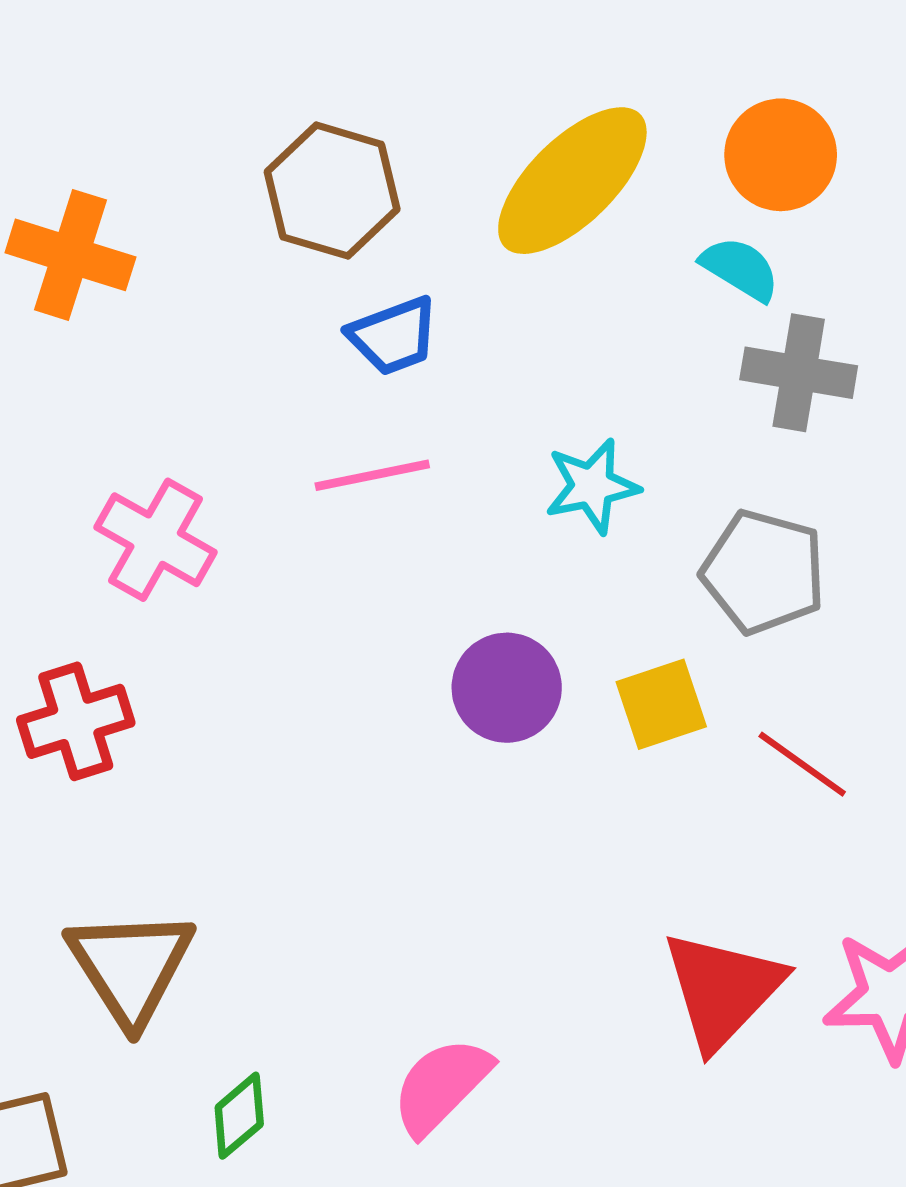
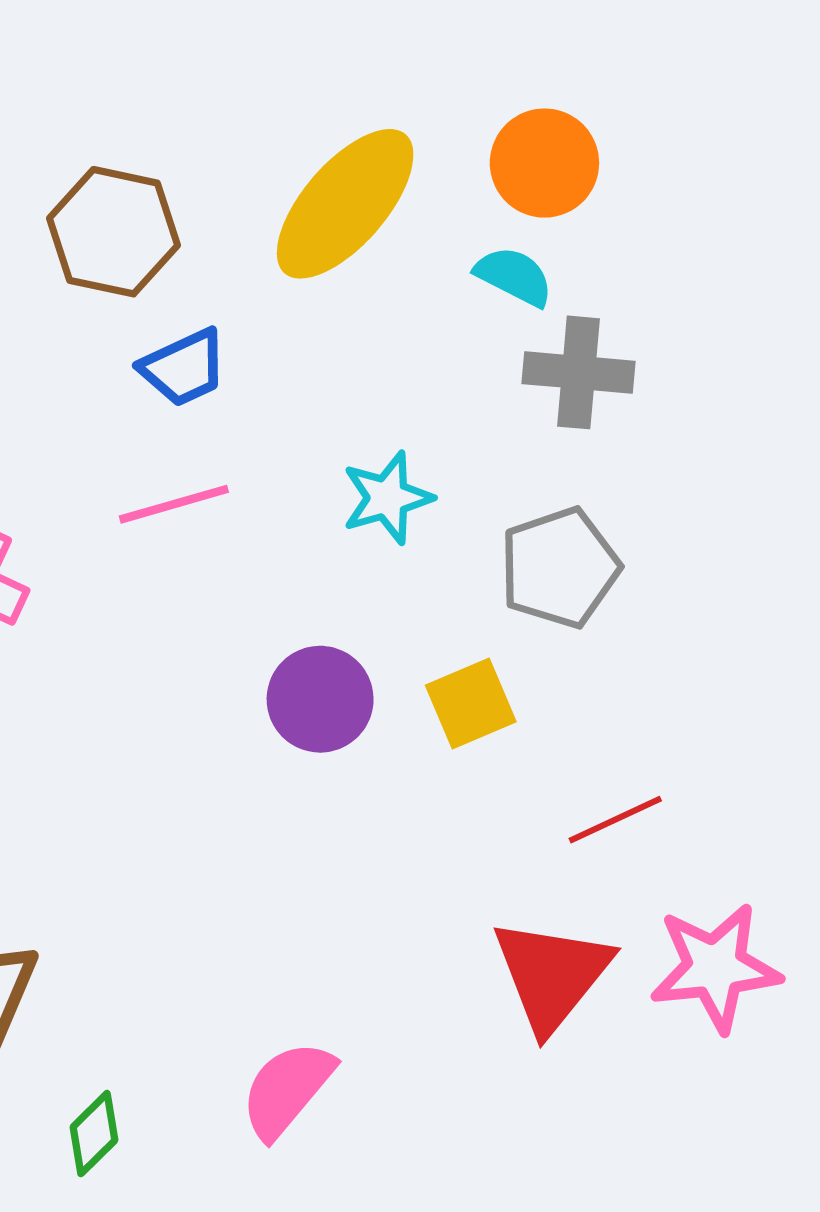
gray pentagon: (763, 572) -> (560, 568), turned -30
red line: (802, 764) -> (615, 820), moved, turned -56

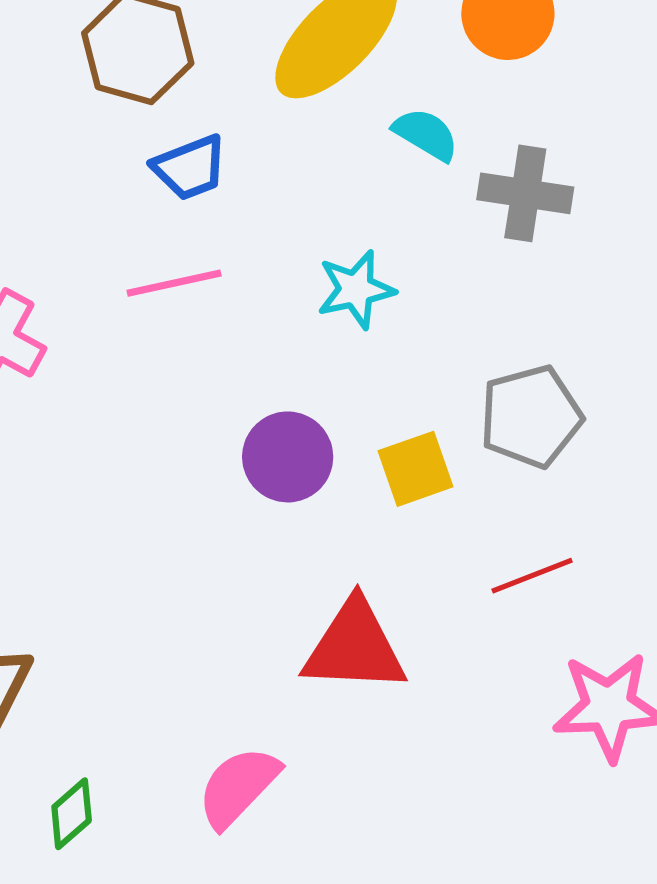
cyan semicircle: (514, 276) -> (426, 134), moved
gray pentagon: (560, 568) -> (531, 417), moved
red triangle: (552, 975) -> (355, 647), moved, turned 50

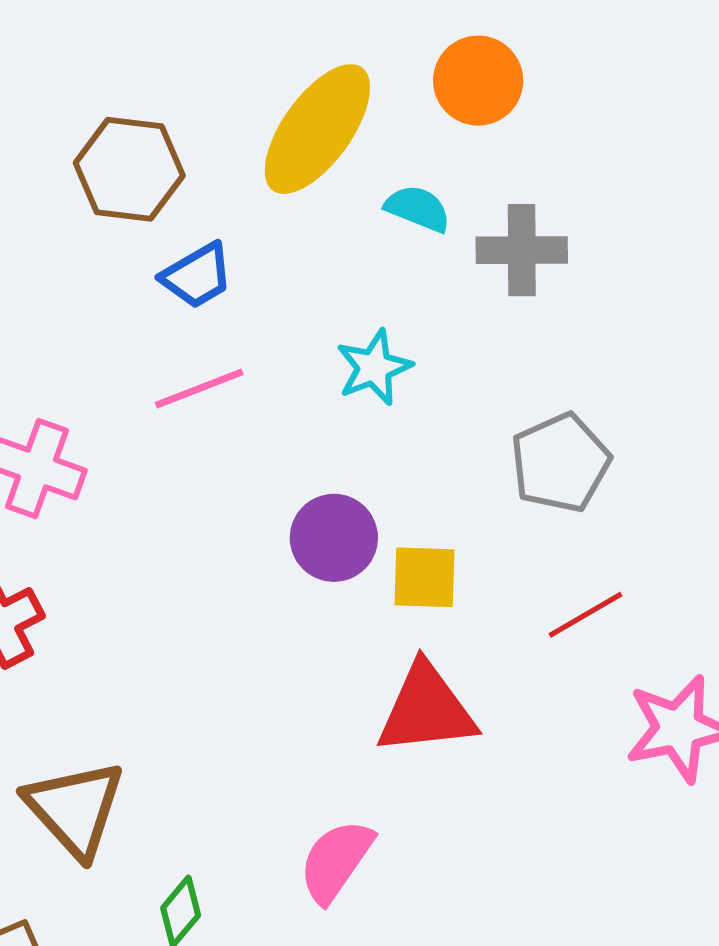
yellow square: (416, 469) -> (424, 577), moved, turned 30

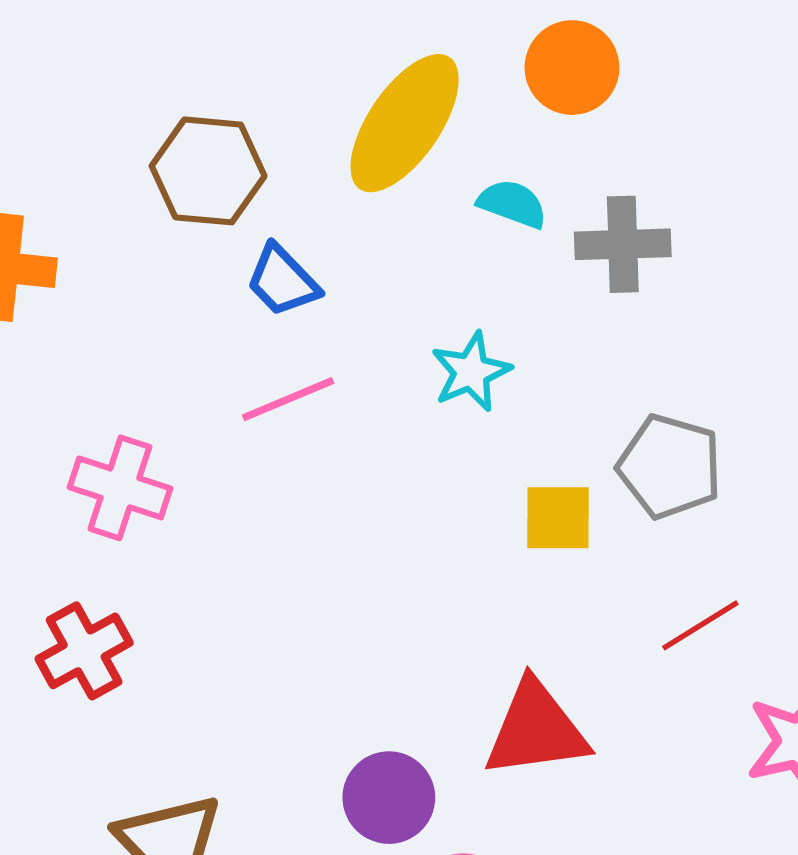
blue trapezoid: (197, 276) -> (283, 281), turned 78
gray pentagon: (560, 463) -> (670, 467), turned -30
purple circle: (334, 538) -> (389, 798), moved
yellow square: (424, 577) -> (558, 518), moved

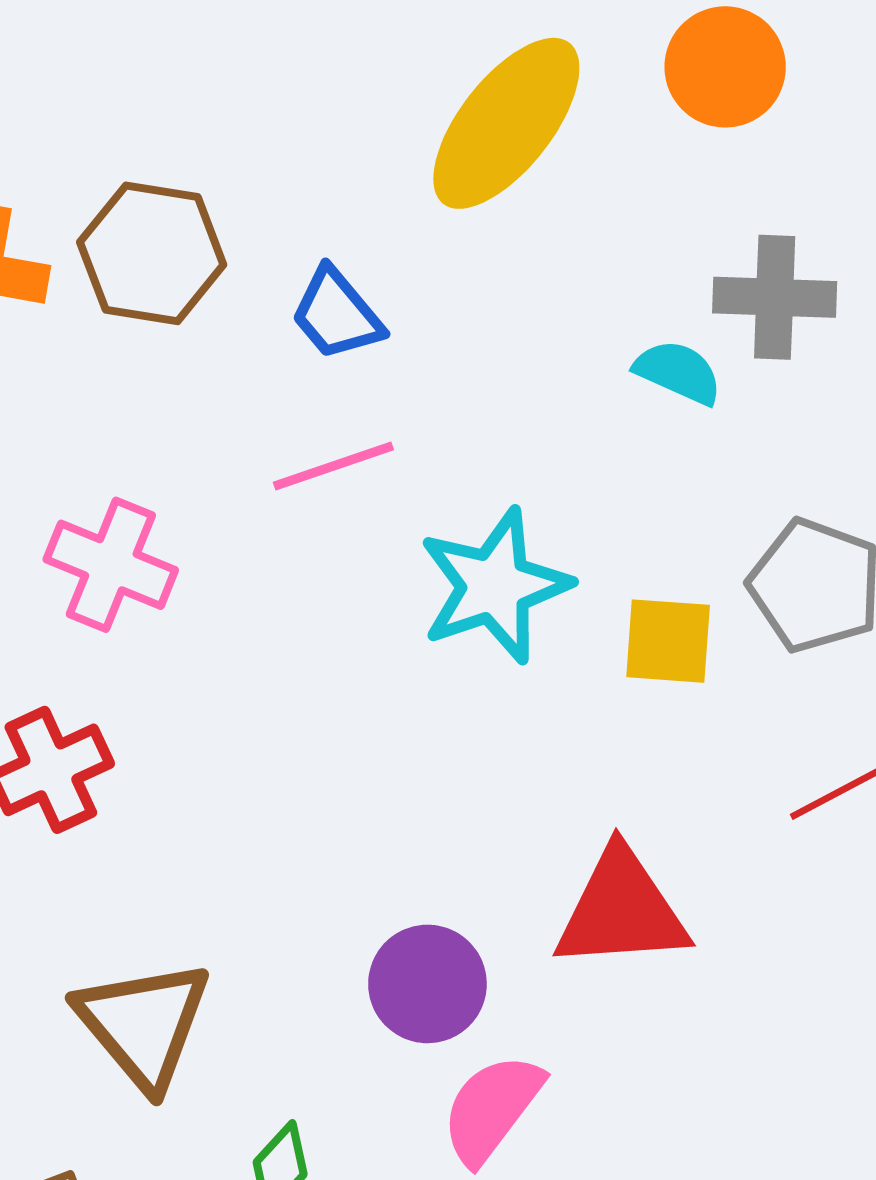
brown hexagon: (208, 171) -> (152, 253), moved
cyan semicircle: (512, 204) -> (678, 372), moved
cyan star: (471, 372) -> (495, 586), moved, size x1.5

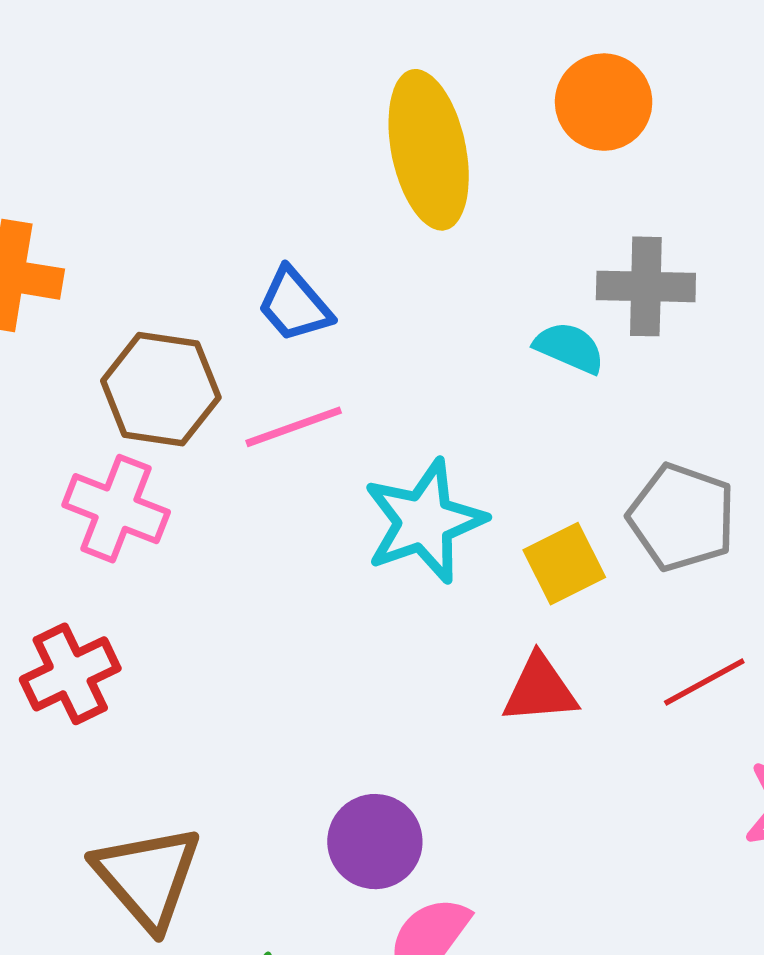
yellow ellipse: (506, 123) -> (429, 150), turned -49
brown hexagon: (152, 253) -> (161, 389), moved
yellow square: (668, 641) -> (564, 564), turned -30
red triangle: (621, 910) -> (540, 689), moved, size x0.7

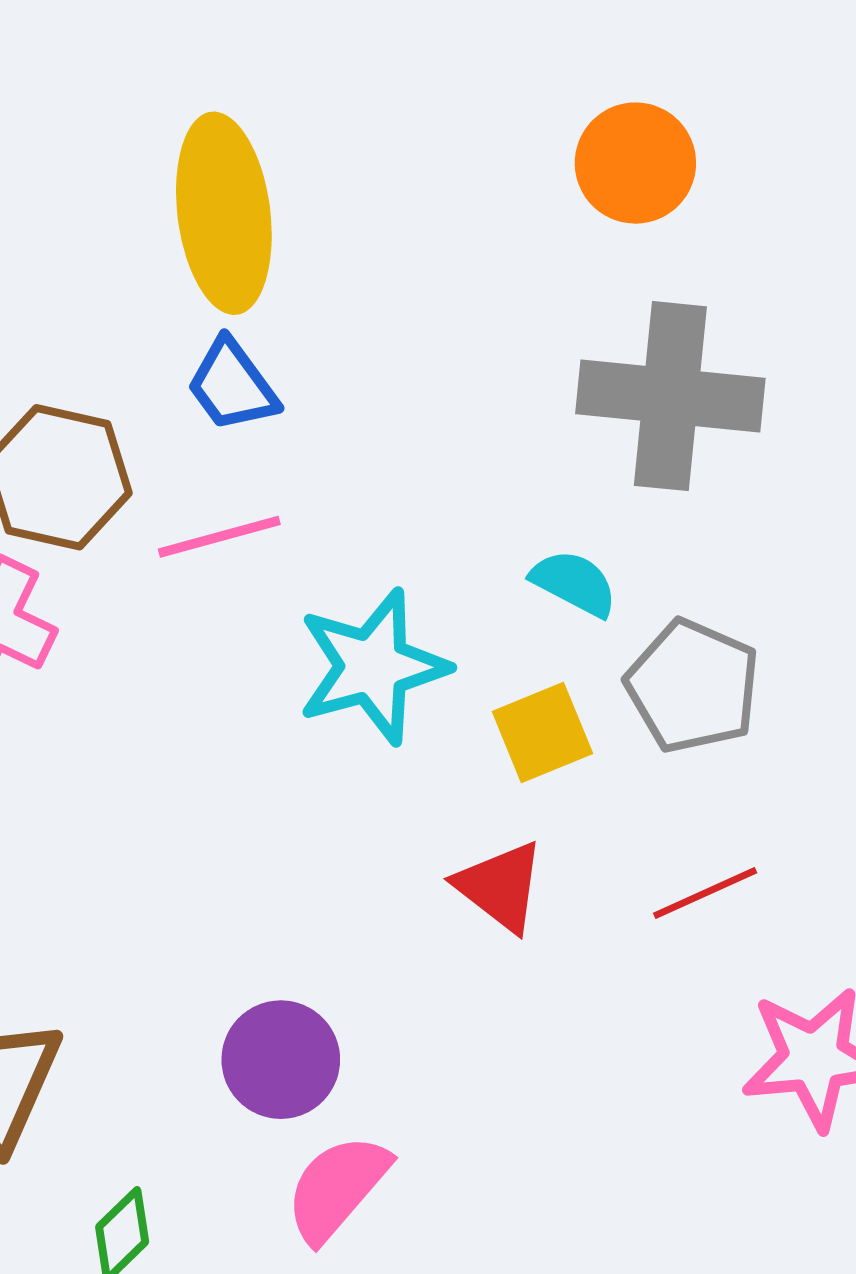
yellow ellipse: (429, 150) -> (224, 213), moved
gray cross: (646, 286) -> (670, 396), size x1.5
cyan semicircle: (569, 348) -> (574, 583), moved
red triangle: (540, 689) -> (500, 886), turned 38

